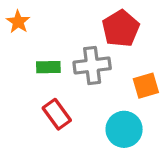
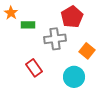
green rectangle: (48, 67) -> (28, 25), moved
orange square: (146, 86) -> (87, 51), turned -35

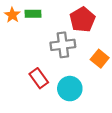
green rectangle: (28, 25) -> (33, 14), moved
cyan circle: (74, 77) -> (70, 89), moved

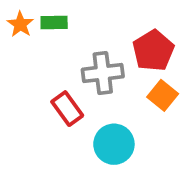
red pentagon: (82, 20) -> (153, 51), moved
red rectangle: (39, 78) -> (67, 109), moved

